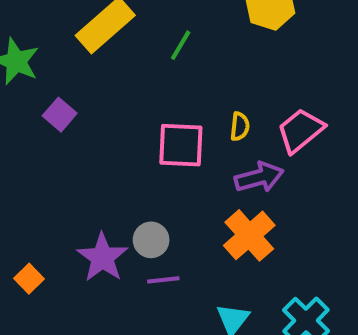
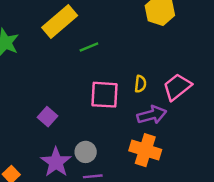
green line: (181, 45) -> (89, 47), moved, turned 36
purple square: (60, 115) -> (48, 117), moved
orange cross: (249, 235) -> (145, 150), turned -32

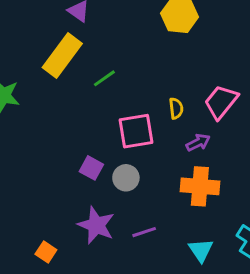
purple arrow: (152, 115) -> (198, 142), size x0.7
purple square: (48, 117) -> (91, 168), moved
gray circle: (86, 152) -> (126, 178), moved

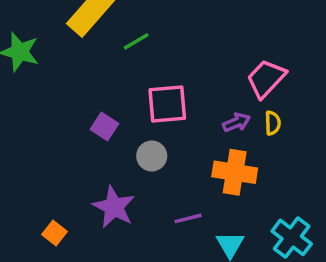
yellow semicircle: (176, 108) -> (273, 123), moved
purple square: (91, 168) -> (104, 127), moved
purple line: (144, 232) -> (188, 218), moved

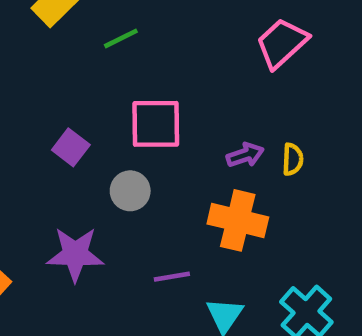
pink trapezoid: (266, 79) -> (282, 43), moved
purple star: (114, 207) -> (75, 254), turned -30

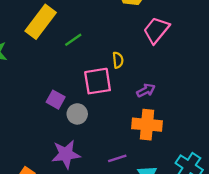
yellow semicircle: (293, 159) -> (118, 60), moved
gray circle: (130, 191) -> (77, 114), moved

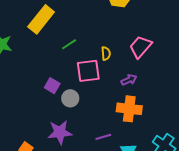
pink trapezoid: (156, 30) -> (141, 47), moved
green line: (73, 40) -> (69, 44), moved

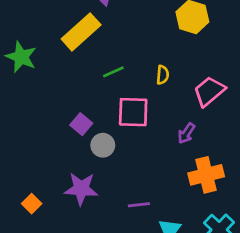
yellow semicircle: (106, 53) -> (163, 75), moved
purple arrow: (129, 80) -> (186, 133), turned 140
orange cross: (129, 109) -> (206, 175), moved, turned -30

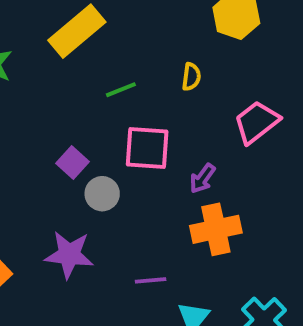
yellow semicircle: (163, 75) -> (191, 77), moved
purple arrow: (186, 133) -> (202, 178), moved
orange cross: (206, 175) -> (216, 229), moved

